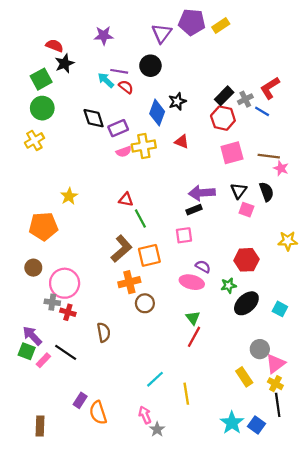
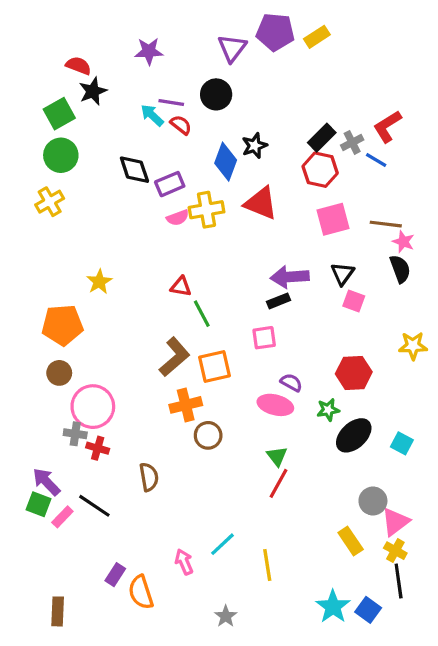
red triangle: (182, 142) -> (261, 203), size x1.6
black semicircle: (267, 192) -> (400, 269), moved
brown circle: (33, 268) -> (59, 373), moved
pink arrow: (145, 415) -> (184, 562), moved

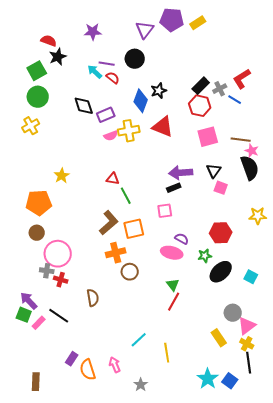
black semicircle: (400, 269) -> (250, 168), size x1.4
pink arrow: (184, 562) -> (115, 365), moved

